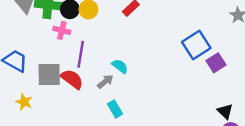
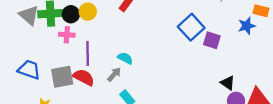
purple square: (216, 63) -> (212, 40), turned -30

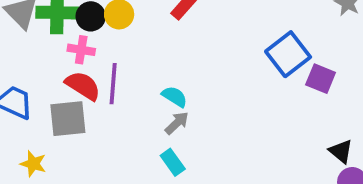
gray arrow: (114, 74) -> (177, 123), moved
red semicircle: (84, 77) -> (83, 86), moved

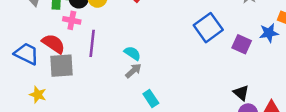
purple square: (321, 79) -> (242, 44), moved
red semicircle: (83, 86) -> (53, 44), moved
cyan rectangle: (173, 162) -> (151, 98), moved

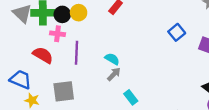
blue square: (208, 28) -> (177, 32), size x0.7
blue trapezoid: (26, 54) -> (21, 79), moved
gray square: (62, 66) -> (64, 91), moved

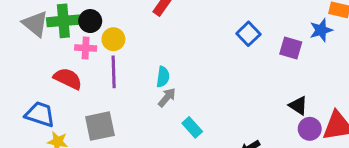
yellow circle: (79, 13) -> (113, 39), moved
cyan semicircle: (112, 59) -> (163, 77), turned 72

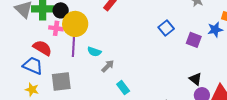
yellow circle: (113, 39) -> (75, 24), size x1.6
cyan semicircle: (163, 77) -> (94, 52), moved, turned 96
blue trapezoid: (40, 114) -> (33, 66), moved

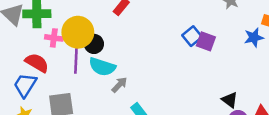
black circle: (61, 10) -> (94, 44), moved
purple square: (194, 40) -> (206, 41), moved
cyan semicircle: (94, 52) -> (102, 67), size x1.5
blue trapezoid: (33, 66) -> (25, 85), turned -80

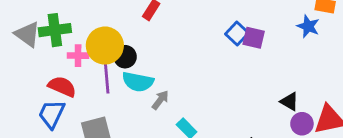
blue star: (254, 37) -> (308, 26), turned -30

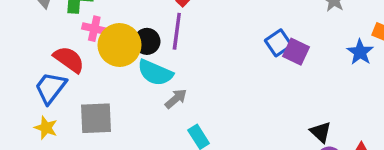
yellow circle: (105, 46) -> (119, 45), moved
purple line: (107, 78) -> (177, 31), moved

